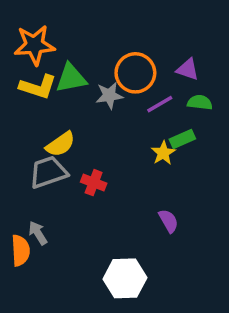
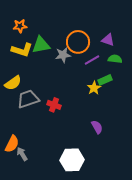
orange star: (34, 45) -> (20, 26), size x0.6
yellow semicircle: (61, 144) -> (13, 83), moved
gray arrow: (38, 233) -> (22, 154), moved
orange semicircle: (20, 250) -> (12, 144), turned 30

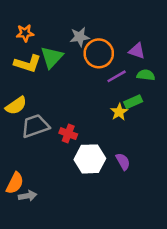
green triangle: (41, 45) -> (52, 57), turned -36
gray star: (63, 55) -> (80, 37), moved
gray arrow: (22, 154) -> (28, 196), turned 112
white hexagon: (72, 160) -> (90, 159), moved

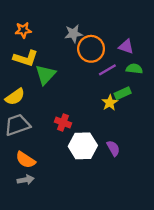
green triangle: (52, 57) -> (45, 75), moved
gray trapezoid: (35, 126) -> (17, 125), moved
orange semicircle: (15, 183) -> (26, 160), moved, turned 96

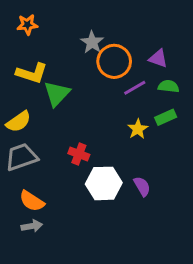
orange star: (23, 30) -> (27, 25), moved
gray star: (73, 34) -> (92, 42), turned -30
green rectangle: (123, 93) -> (166, 117), moved

